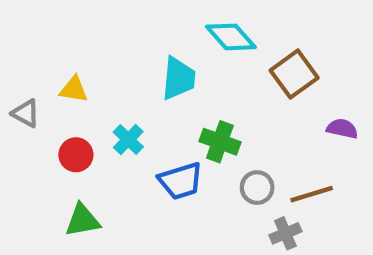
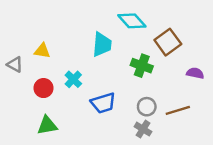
green cross: (220, 142) -> (142, 66), moved
gray cross: (285, 233) -> (143, 129), moved, turned -35

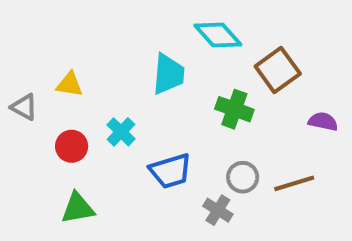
gray cross: (143, 129) -> (218, 210), moved

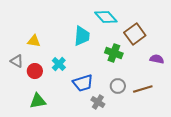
gray triangle: (24, 107) -> (17, 61), moved
gray cross: (218, 210) -> (98, 102), moved

